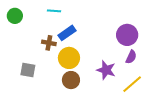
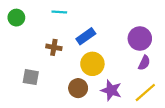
blue rectangle: (67, 33) -> (86, 36), moved
yellow circle: (69, 58) -> (92, 64), moved
purple star: (106, 70) -> (111, 90), moved

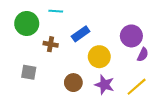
green circle: (16, 18) -> (27, 23), moved, size x1.5
purple semicircle: (144, 63) -> (143, 55), moved
yellow circle: (92, 64) -> (99, 57), moved

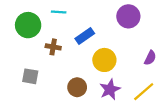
purple circle: (131, 36) -> (128, 16), moved
purple star: (104, 85) -> (110, 89), turned 30

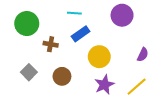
cyan line: (59, 12) -> (74, 13), moved
gray square: (30, 76) -> (29, 72), turned 35
brown circle: (77, 87) -> (62, 76), moved

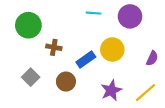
cyan line: (74, 13) -> (94, 13), moved
blue rectangle: (81, 34) -> (86, 59), moved
yellow circle: (99, 57) -> (112, 50), moved

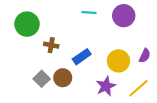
yellow circle: (112, 50) -> (118, 61), moved
gray square: (31, 77) -> (42, 79), moved

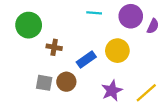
purple semicircle: (145, 56) -> (153, 26), moved
yellow circle: (118, 61) -> (117, 51), moved
gray square: (42, 79) -> (44, 83), turned -35

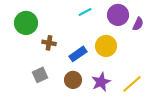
cyan line: (94, 13) -> (85, 12), turned -32
brown circle: (66, 82) -> (73, 80), moved
gray square: (44, 83) -> (40, 75), turned -35

